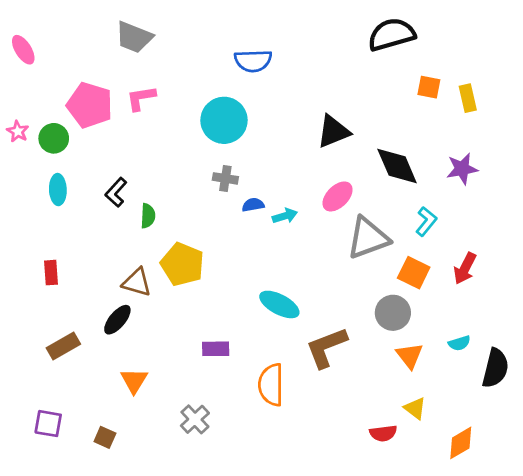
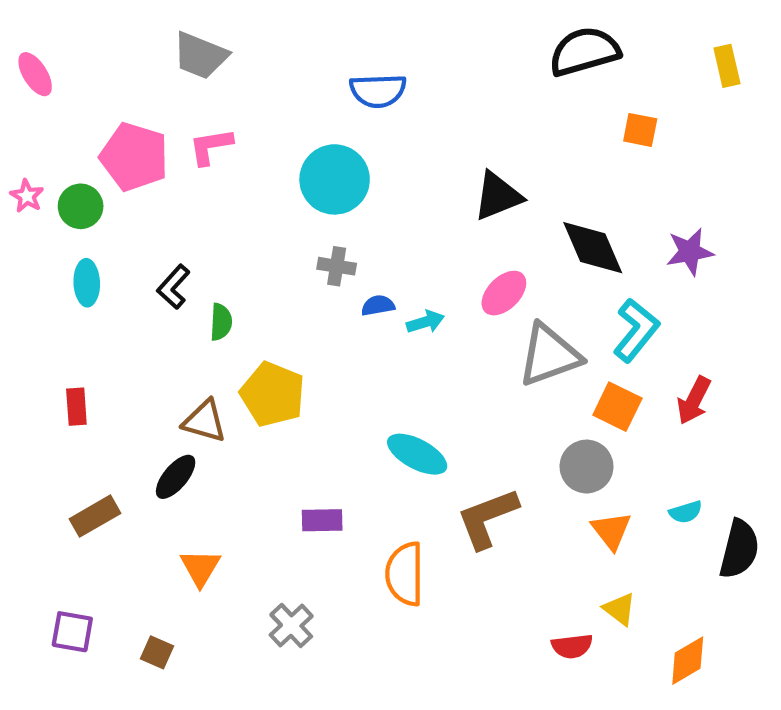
yellow rectangle: (468, 98) -> (727, 66), moved
cyan L-shape: (426, 221) -> (636, 330), size x1.4

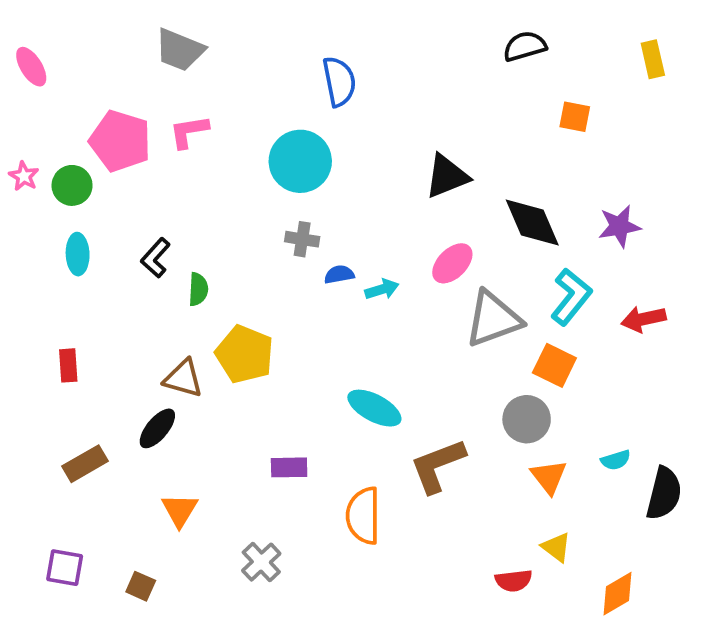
black semicircle: (584, 51) -> (525, 46), size x0.7
blue semicircle: (378, 91) -> (339, 82), turned -99
red arrow: (694, 400) -> (643, 319), moved, turned 51

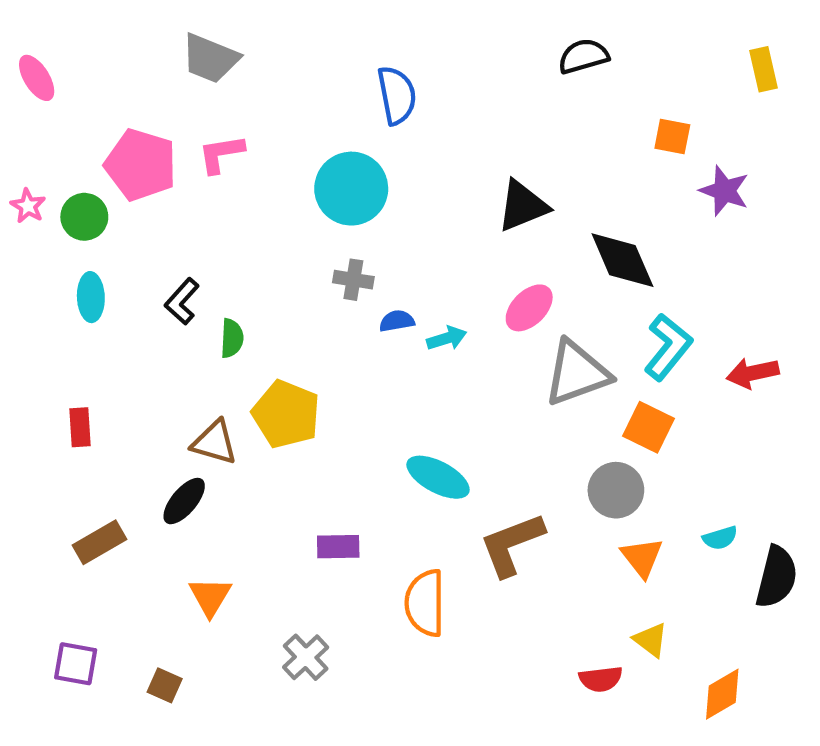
black semicircle: (525, 46) -> (583, 56), moved
purple star: (619, 226) -> (724, 191), moved, turned 30

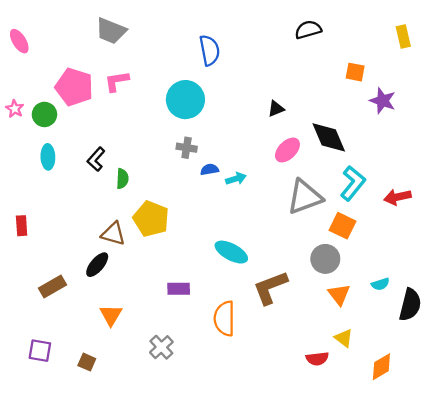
black triangle: (523, 206) -> (276, 109), size x0.6
pink ellipse: (529, 308) -> (287, 150), moved
red rectangle: (80, 427) -> (22, 226), moved

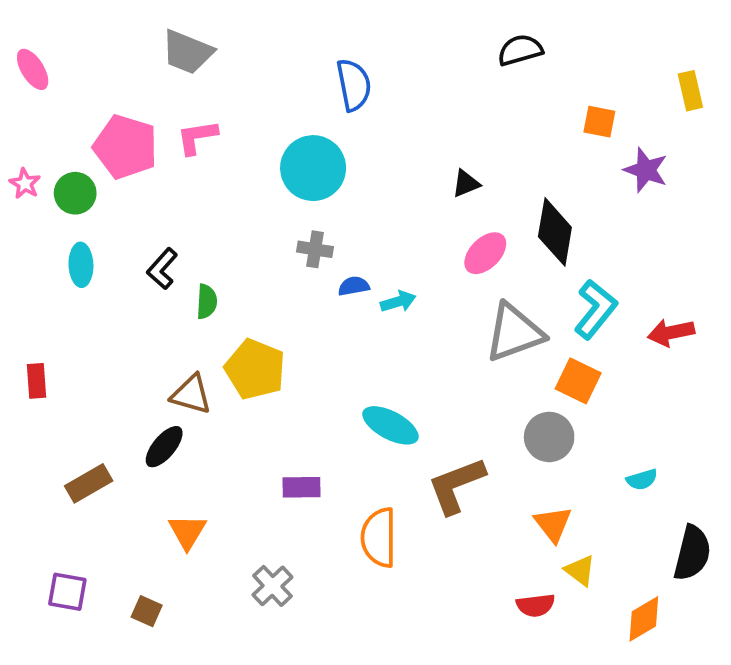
yellow rectangle: (403, 37) -> (690, 91), moved
black diamond: (329, 137) -> (555, 232), turned 33
orange triangle: (339, 294) -> (553, 524), moved
black semicircle: (410, 305) -> (692, 553), moved

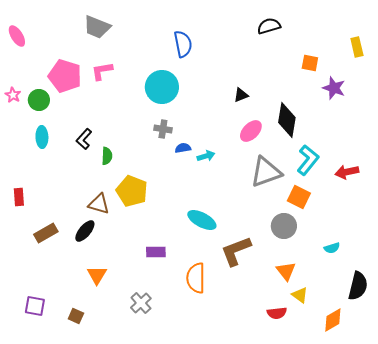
brown rectangle: (89, 483) -> (46, 233), moved

